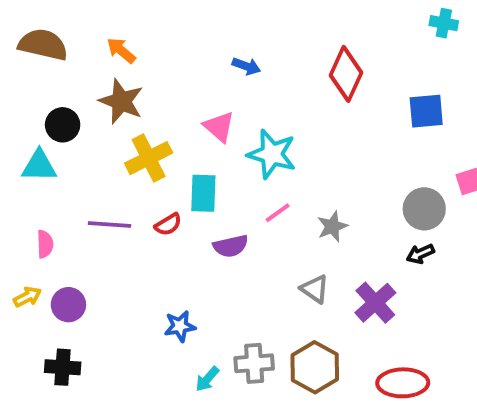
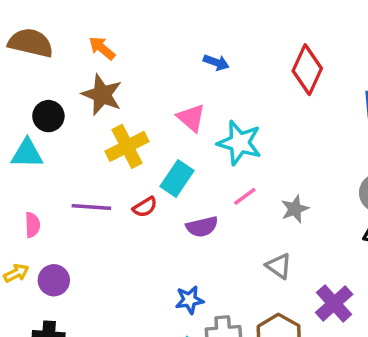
cyan rectangle: (203, 193) -> (177, 179), turned 32
purple cross: (375, 303) -> (334, 303), moved
blue star: (180, 326) -> (189, 300), moved

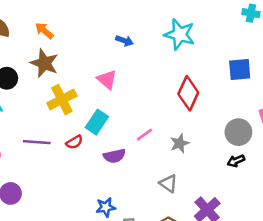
red diamond: (307, 70) -> (188, 93), moved
cyan star: (239, 143) -> (180, 34), moved

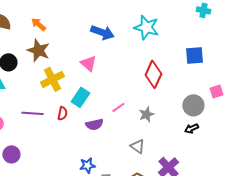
blue arrow: (124, 41) -> (102, 32), size x1.6
red semicircle: (74, 142) -> (62, 113), turned -48

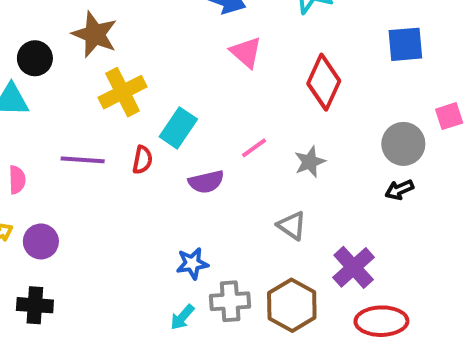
pink triangle: (88, 63) -> (246, 52), moved

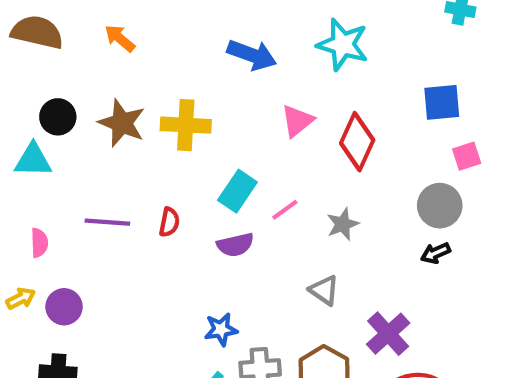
brown star: (95, 34) -> (122, 123), moved
pink triangle: (246, 52) -> (297, 121), moved, turned 40
yellow cross: (123, 92) -> (186, 125), moved, turned 30
pink square: (449, 116) -> (467, 156), moved
cyan rectangle: (178, 128) -> (237, 191), moved

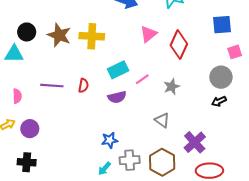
cyan rectangle: (237, 191) -> (118, 70), turned 30

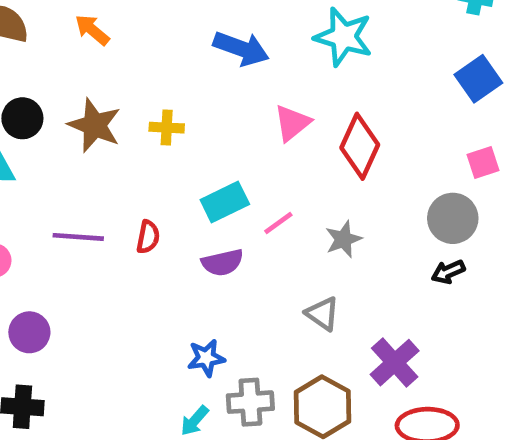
blue square: (222, 25) -> (478, 79), moved, turned -30
yellow cross: (92, 36) -> (167, 128), size x0.6

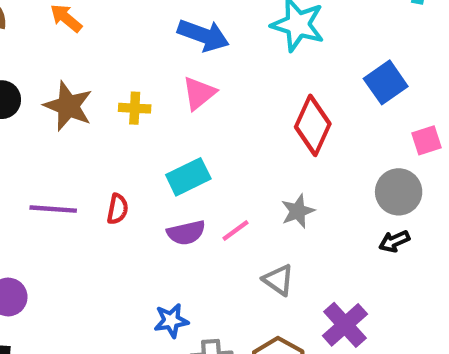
blue square: (478, 79) -> (386, 82), moved
pink triangle: (292, 123) -> (199, 93), moved
pink line: (278, 223) -> (236, 230), moved

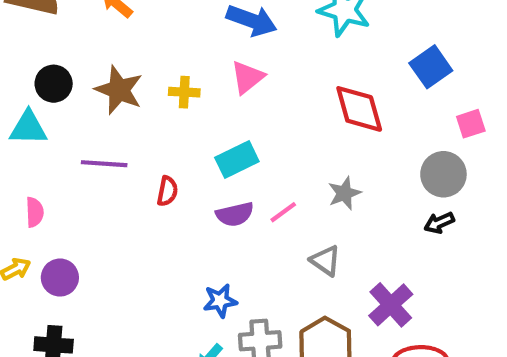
red diamond: (313, 125) -> (359, 109), turned -40
purple line: (53, 209) -> (104, 164), moved

